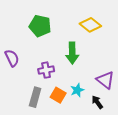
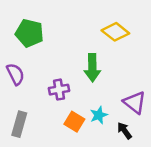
green pentagon: (40, 26) -> (30, 33), moved
gray rectangle: (35, 97) -> (19, 124), moved

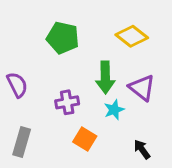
green pentagon: (30, 33) -> (63, 38), moved
purple triangle: (135, 102) -> (142, 88), moved
cyan star: (99, 115) -> (114, 110), moved

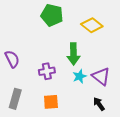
green pentagon: (63, 38) -> (52, 15), moved
purple triangle: (142, 88) -> (101, 76), moved
orange square: (85, 139) -> (51, 102), moved, turned -35

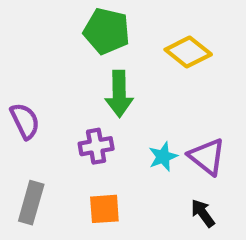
green arrow: (73, 54) -> (119, 94), moved

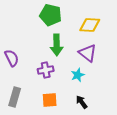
yellow diamond: (188, 52) -> (90, 25), turned -35
purple triangle: (207, 157) -> (88, 53), moved
black arrow: (203, 213) -> (82, 102), moved

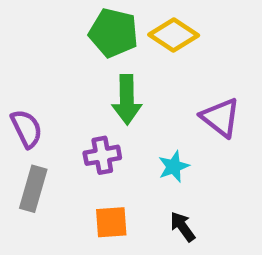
yellow diamond: (90, 25) -> (174, 35), moved, turned 30
purple triangle: (88, 53) -> (220, 117), moved
gray rectangle: (15, 97) -> (33, 189), moved

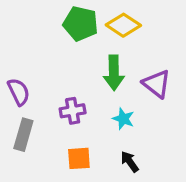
green arrow: (127, 100) -> (114, 73), moved
cyan star: (174, 166) -> (123, 119), turned -30

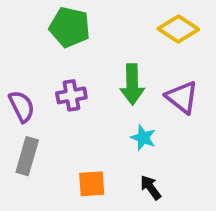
green pentagon: (81, 24) -> (70, 27), moved
yellow diamond: (123, 25) -> (178, 29), moved
purple cross: (73, 111) -> (71, 95), moved

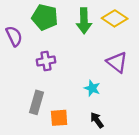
green arrow: (132, 84) -> (84, 21), moved
purple semicircle: (22, 106) -> (14, 36), moved
gray rectangle: (27, 156) -> (37, 102), moved

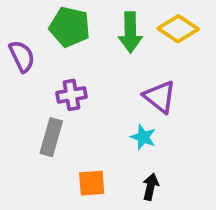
purple triangle: (117, 62) -> (160, 97), moved
gray rectangle: (37, 102) -> (51, 137), moved
black arrow: (97, 120) -> (151, 187), turned 49

